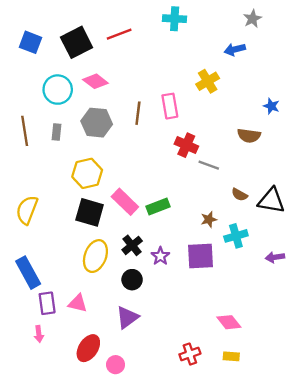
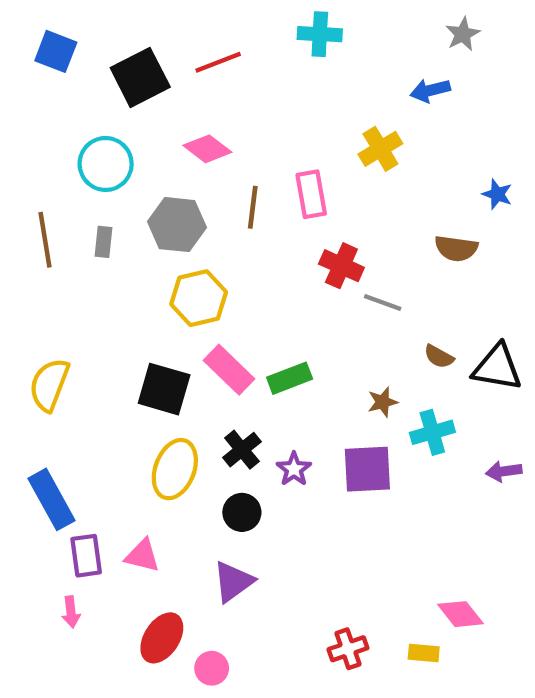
blue square: (31, 42) -> (56, 51), moved
pink diamond: (95, 81) -> (207, 149), moved
yellow hexagon: (87, 173) -> (199, 298), moved
pink diamond: (229, 322) -> (460, 614), moved

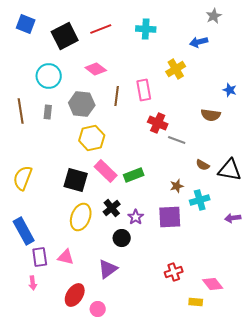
cyan cross: (320, 34) -> (146, 29), moved
black circle: (242, 512) -> (122, 238), moved
red cross: (348, 649) -> (174, 272), moved

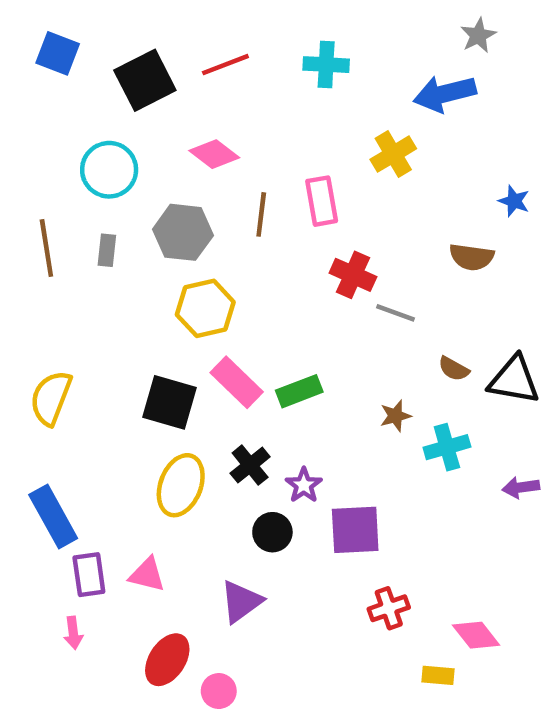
blue arrow: (199, 42) -> (445, 94), size x1.5
purple square: (170, 217) -> (355, 530), moved

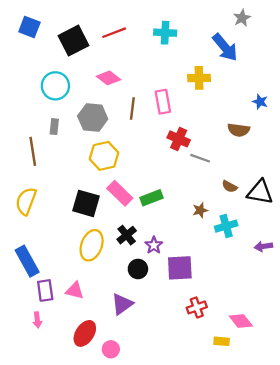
blue arrow: (445, 94) -> (225, 47), turned -116
yellow cross: (393, 154) -> (199, 78), turned 30
brown line: (46, 248) -> (33, 151), moved

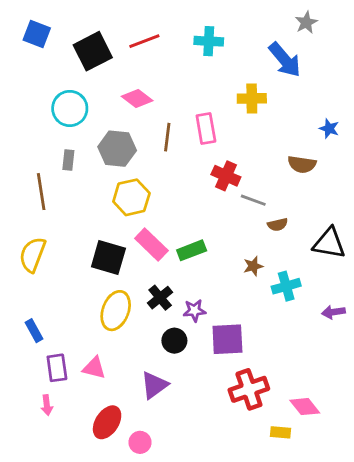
brown semicircle: (230, 186) -> (278, 225), moved, turned -42
purple star: (154, 245) -> (194, 311), turned 30
blue rectangle: (27, 261) -> (34, 331), size x0.6
red cross: (197, 307) -> (249, 389), size x1.5

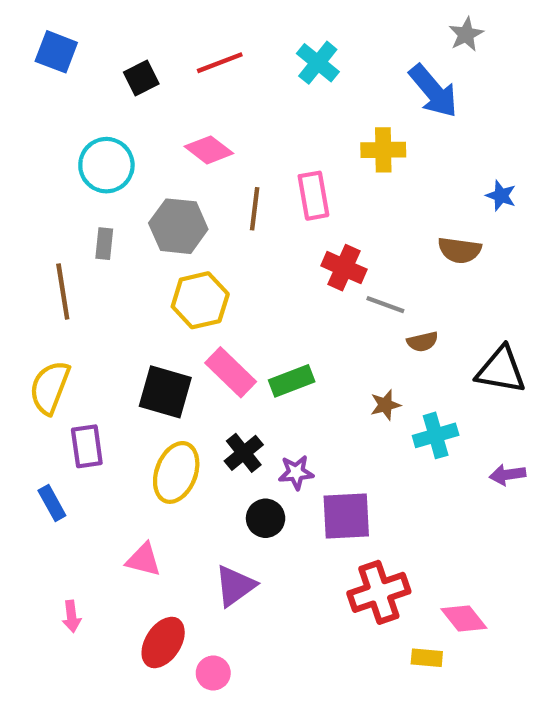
cyan cross: (209, 41) -> (318, 63), turned 36
black square: (93, 51) -> (141, 78), size x0.6
purple rectangle: (57, 368) -> (87, 446), moved

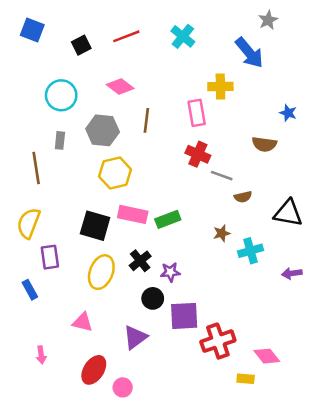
pink rectangle: (313, 196) -> (197, 113), moved
pink rectangle: (231, 372) -> (133, 214), turned -32
purple square: (346, 516) -> (184, 316), moved

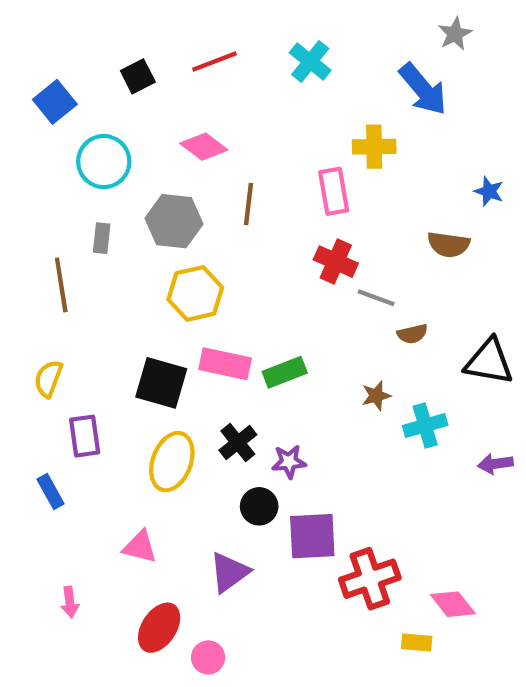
blue square: (32, 30) -> (55, 102), moved, turned 30
yellow semicircle: (29, 223) -> (48, 379), size x0.7

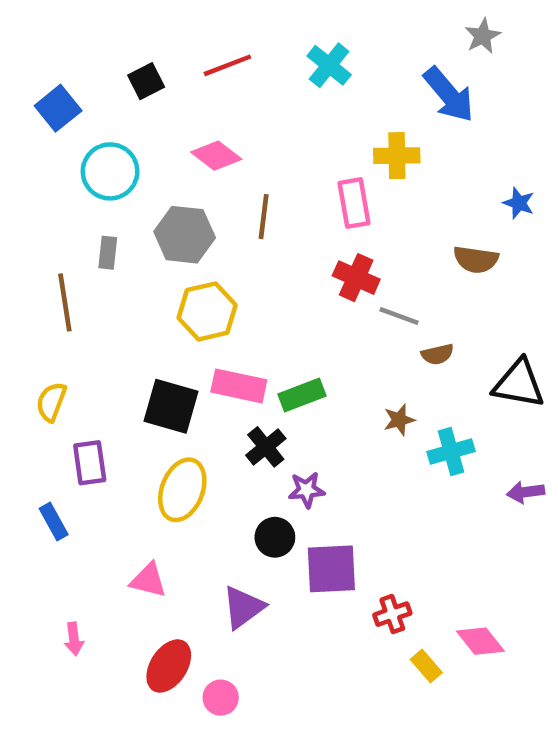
black cross: (238, 442) -> (266, 447), moved
red cross: (370, 579) -> (392, 614), size x0.6
yellow rectangle: (417, 643) -> (426, 666), moved, turned 44

